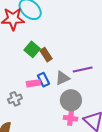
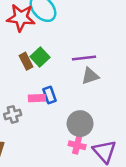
brown rectangle: (46, 55) -> (26, 61), moved
purple line: (83, 70) -> (84, 58), moved
gray triangle: (62, 78) -> (90, 76), moved

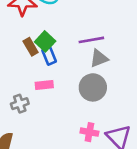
blue rectangle: (50, 95) -> (49, 56), moved
gray circle: (80, 124) -> (93, 87), moved

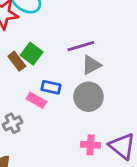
blue rectangle: (49, 56) -> (51, 87), moved, turned -48
pink rectangle: (44, 85) -> (36, 100), turned 42

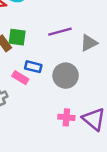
green square: (32, 54) -> (17, 37), turned -30
gray triangle: (91, 65) -> (89, 43), moved

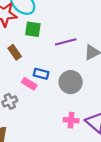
green square: (17, 37) -> (33, 29), moved

